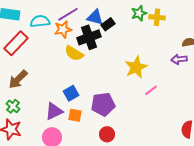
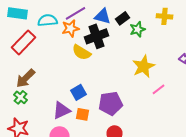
green star: (139, 13) -> (138, 29), moved
black rectangle: (108, 24) -> (122, 18), moved
green cross: (13, 106) -> (20, 97), moved

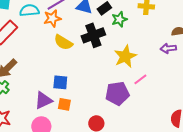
black cross: (96, 36) -> (93, 35), moved
blue square: (78, 92) -> (60, 82), turned 35
purple pentagon: (110, 103) -> (117, 93), moved

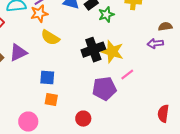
black cross: (93, 35) -> (93, 50), moved
yellow star: (125, 56) -> (112, 52), turned -30
purple triangle: (43, 100) -> (18, 53), moved

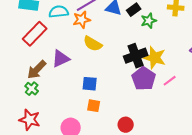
purple pentagon: (104, 89) -> (144, 79), moved, turned -30

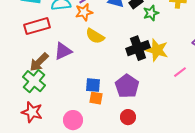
red rectangle: (35, 34) -> (37, 26), turned 30
purple pentagon: (144, 79) -> (127, 86), moved
pink line: (170, 81) -> (180, 72), moved
blue square: (90, 84) -> (93, 85), moved
green cross: (32, 89) -> (34, 81), size x1.6

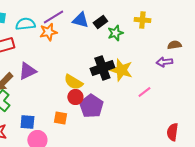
yellow semicircle: (95, 36) -> (73, 82), moved
blue square: (93, 85) -> (27, 122), moved
red circle: (128, 117) -> (75, 97), moved

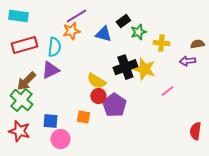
blue triangle: (80, 20) -> (103, 34), moved
yellow cross: (142, 20) -> (161, 43), moved
cyan semicircle: (25, 24) -> (54, 47), moved, turned 102

